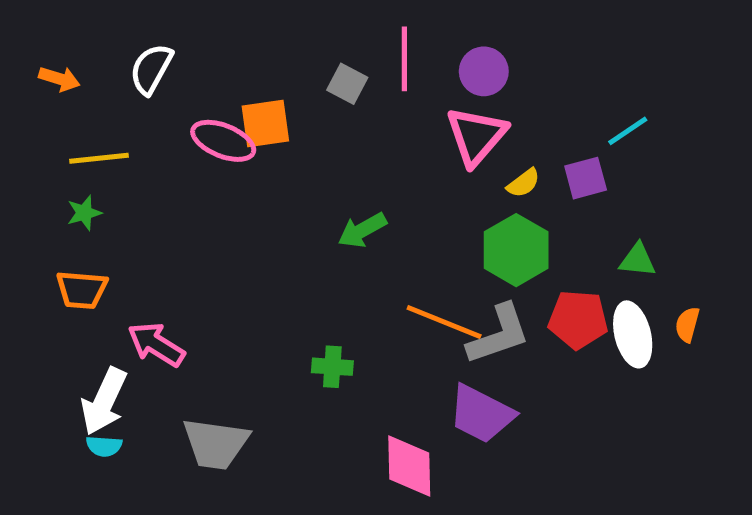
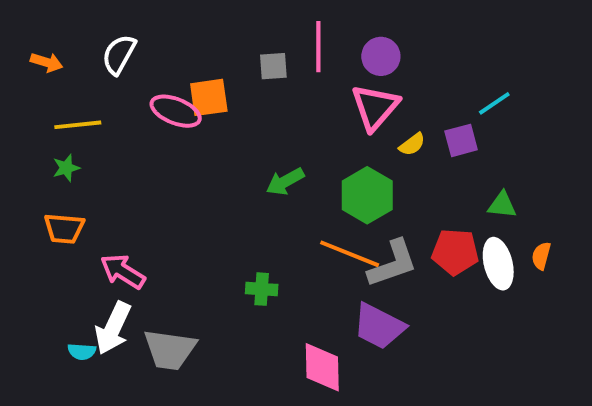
gray square: (347, 84) -> (273, 66), turned -32
green hexagon: (516, 250) -> (367, 195), moved
white arrow: (104, 401) -> (113, 328), moved

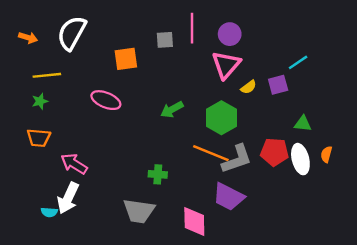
white semicircle: (119, 54) -> (72, 33), size x1.4
pink ellipse: (176, 111) -> (106, 100), moved
gray trapezoid: (170, 350) -> (139, 211), moved

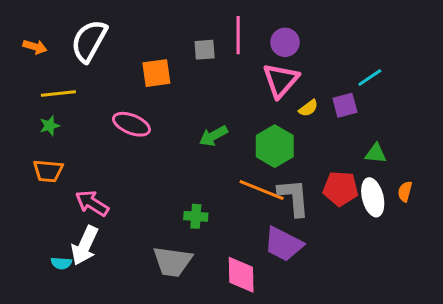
gray L-shape: (237, 159) -> (294, 197), turned -76

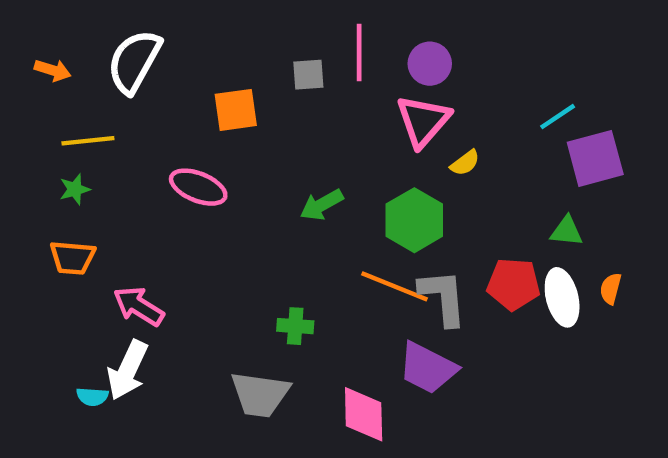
purple square: (345, 105) -> (595, 158), moved, size x1.5

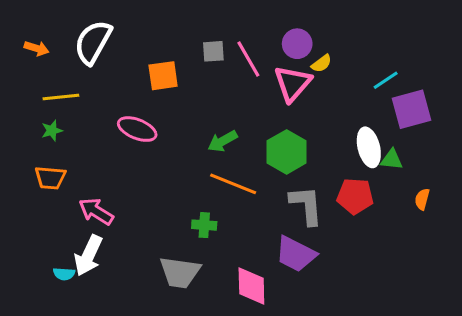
pink line: (359, 53) -> (248, 59), moved, turned -30
yellow semicircle: (465, 163) -> (322, 64), moved
orange line: (394, 286) -> (233, 184), moved
white ellipse: (562, 297) -> (369, 147), moved

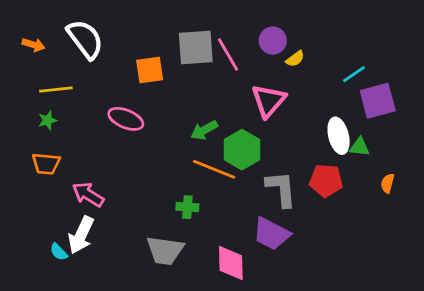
white semicircle: (93, 42) -> (85, 39), turned 114
gray square: (213, 51) -> (196, 48), size x1.8
pink triangle: (293, 83) -> (269, 101), moved
green hexagon: (287, 152) -> (242, 150), moved
cyan semicircle: (64, 274) -> (59, 252), turned 42

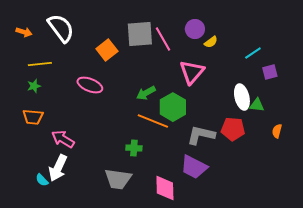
orange square: (150, 70) -> (107, 50), turned -30
purple square: (378, 101) -> (270, 72), size x0.6
gray L-shape: (281, 189) -> (201, 135), turned -72

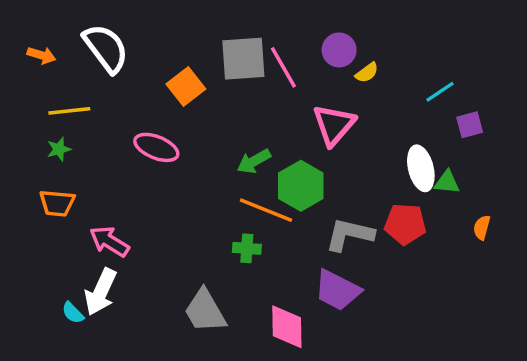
green cross: (134, 148) -> (247, 248), moved
gray trapezoid: (118, 179) -> (205, 311), turned 52

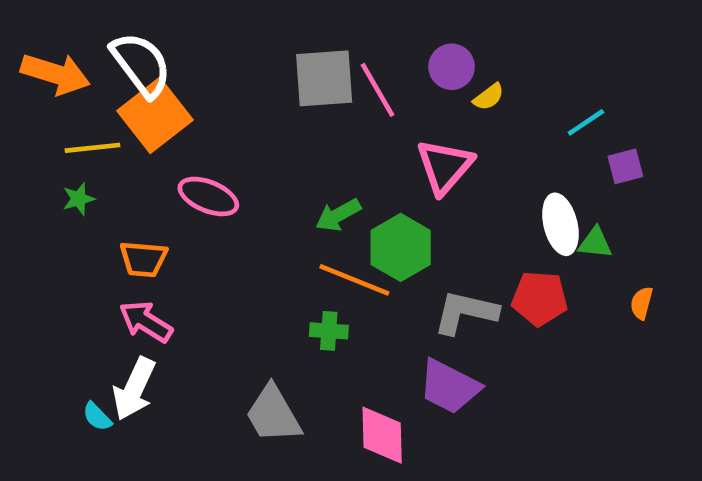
orange arrow: (41, 55) -> (55, 74), size x1.8
orange square: (186, 87) -> (155, 115), moved, size x1.4
orange trapezoid: (57, 203) -> (143, 259), moved

